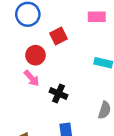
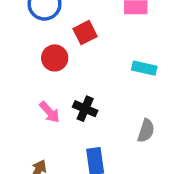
pink arrow: (32, 78) -> (50, 112), moved

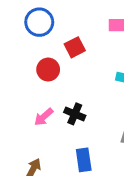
pink arrow: (50, 112) -> (44, 117), turned 90

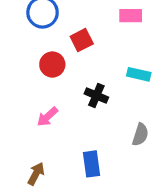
black cross: (75, 114) -> (96, 95), moved

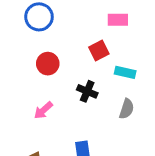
red square: (82, 40) -> (99, 50), moved
gray semicircle: (140, 135) -> (127, 109), moved

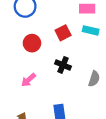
red square: (99, 50) -> (63, 33), moved
cyan rectangle: (125, 72) -> (91, 30), moved

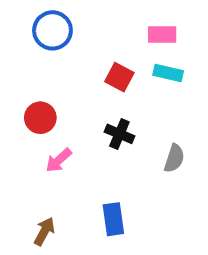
red square: (63, 33) -> (119, 77), turned -35
red circle: (32, 43) -> (40, 118), moved

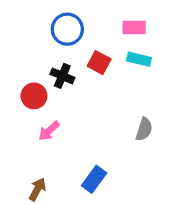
blue circle: (52, 30) -> (67, 29), moved
black cross: (119, 134) -> (62, 76), moved
blue rectangle: (113, 219) -> (94, 179), turned 44

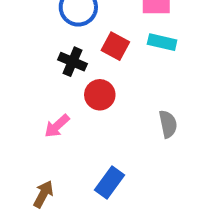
red circle: (34, 96) -> (100, 95), moved
gray semicircle: (144, 129) -> (168, 124), turned -30

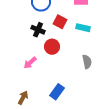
cyan rectangle: (162, 42) -> (83, 28), moved

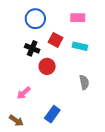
pink arrow: (30, 63) -> (24, 93), moved
brown arrow: (23, 98) -> (16, 120), turned 96

